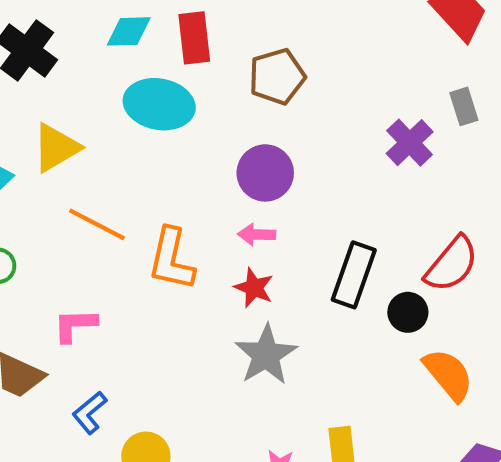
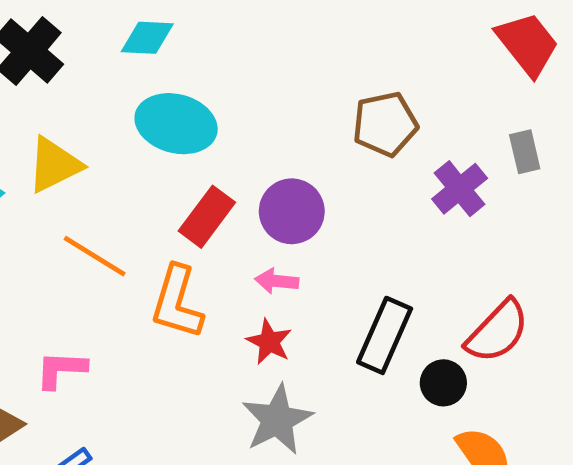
red rectangle: (194, 38) -> (207, 217), moved, turned 39
brown pentagon: (277, 77) -> (385, 124), moved

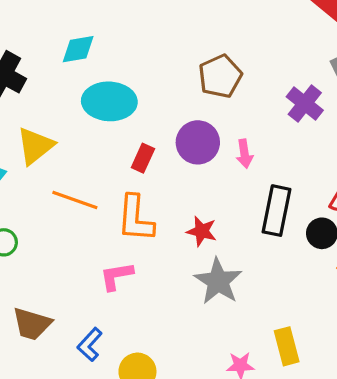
brown pentagon: (385, 124) -> (220, 76), moved
red rectangle: (207, 217) -> (143, 158), size x0.7
pink arrow: (277, 281) -> (244, 154), moved, turned -92
pink L-shape: (61, 370) -> (117, 276), moved

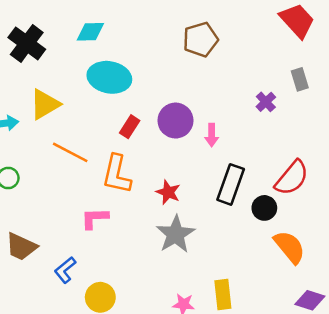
brown pentagon: (220, 76) -> (200, 39), moved
purple cross: (305, 104) -> (266, 102), size x0.7

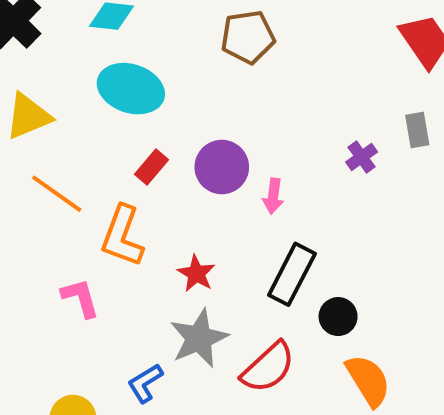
brown pentagon: (200, 39) -> (248, 37), moved
red semicircle: (292, 178) -> (268, 367), moved
pink L-shape: (95, 218) -> (80, 298), turned 68
blue L-shape: (65, 270) -> (145, 383), moved

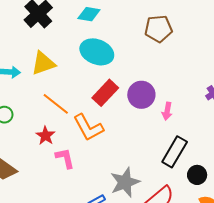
red rectangle: (151, 167) -> (105, 93), size x1.5
orange L-shape: (122, 236) -> (88, 128), turned -52
red star: (196, 274) -> (45, 136), moved

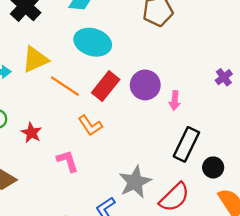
orange line: (56, 104) -> (65, 86), moved
orange L-shape: (88, 128) -> (90, 125), size x0.7
red star: (45, 136) -> (31, 133), moved

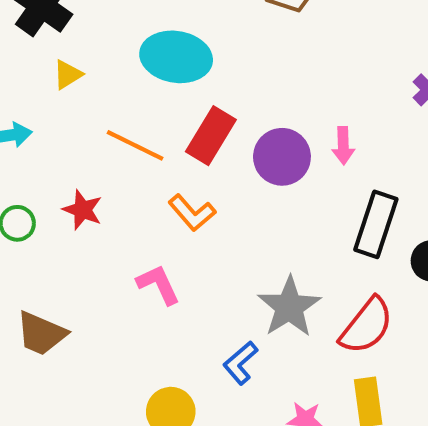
yellow triangle: (35, 59) -> (68, 75), moved, size x0.6
purple circle: (145, 85) -> (282, 157), moved
red star: (31, 133) -> (83, 210), moved

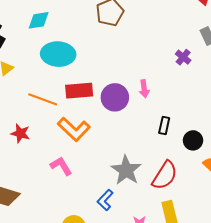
red rectangle: (211, 136) -> (79, 91), turned 60
orange L-shape: (192, 213) -> (74, 129), size x1.4
black rectangle: (376, 224) -> (164, 125), size x0.6

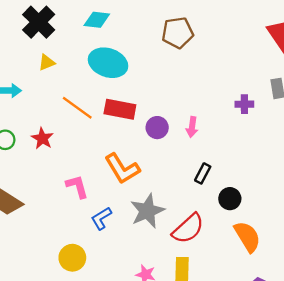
purple cross: (183, 57) -> (244, 104), turned 35
purple circle: (115, 97) -> (157, 128), size x0.7
orange L-shape: (74, 129) -> (122, 169), moved
blue L-shape: (105, 200) -> (101, 218), moved

